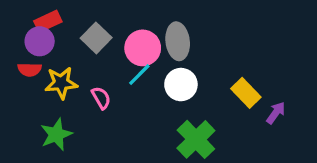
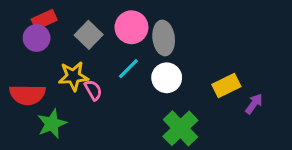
pink circle: (143, 48) -> (131, 27), moved
red semicircle: (30, 70) -> (27, 95), moved, size x1.6
yellow star: (61, 83) -> (73, 76), moved
yellow rectangle: (246, 93) -> (226, 85), turned -72

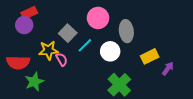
pink circle: (131, 27) -> (98, 18), moved
gray square: (89, 35) -> (68, 33), moved
gray ellipse: (164, 38) -> (126, 31), moved

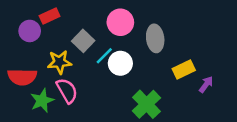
red rectangle: (29, 13) -> (50, 16), moved
white circle: (110, 51) -> (120, 63), moved
pink semicircle: (62, 59) -> (67, 91), moved, size x1.5

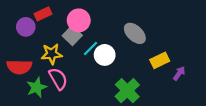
pink circle: (120, 22) -> (79, 20), moved
gray ellipse: (155, 38) -> (135, 33), turned -40

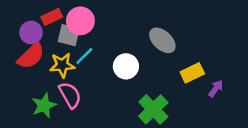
pink circle: (79, 20) -> (80, 21), moved
gray square: (72, 36) -> (69, 35), moved, turned -30
cyan line: (91, 48) -> (84, 56), moved
red semicircle: (19, 67) -> (31, 56), moved, turned -45

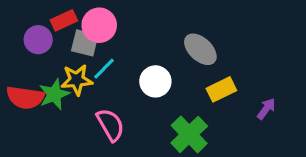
red semicircle: (31, 56) -> (25, 97), moved, turned 52
yellow rectangle: (192, 73) -> (221, 89), moved
pink semicircle: (70, 95) -> (110, 125), moved
green star: (44, 105) -> (54, 94), moved

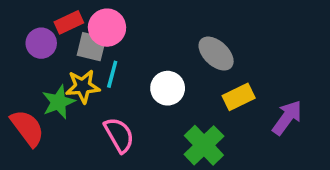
cyan line: (104, 69) -> (112, 74), turned -30
red semicircle: (25, 97) -> (27, 128), moved, turned -135
purple arrow: (266, 109) -> (287, 118), size x1.5

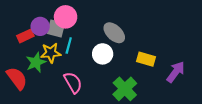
red rectangle: (69, 22) -> (25, 36), moved
purple circle: (41, 43) -> (40, 26), moved
gray ellipse: (216, 54) -> (114, 33), moved
yellow rectangle: (239, 97) -> (146, 59), turned 42

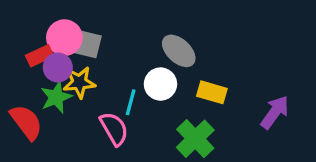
pink circle: (66, 17) -> (64, 38), moved
purple circle: (40, 26) -> (58, 67), moved
cyan line: (69, 45) -> (131, 102), moved
yellow rectangle: (146, 59) -> (212, 92), moved

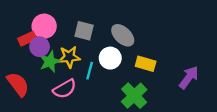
gray square: (88, 44) -> (84, 31), moved
yellow star: (79, 82) -> (69, 57), moved
green star: (56, 97) -> (50, 61), moved
pink semicircle: (114, 129) -> (65, 89), moved, turned 90

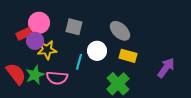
gray ellipse: (123, 35) -> (120, 31), moved
yellow star: (69, 57) -> (47, 50), moved
green star: (50, 61) -> (35, 75), moved
pink semicircle: (65, 89) -> (57, 78), turned 35

